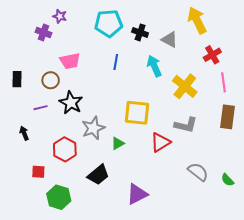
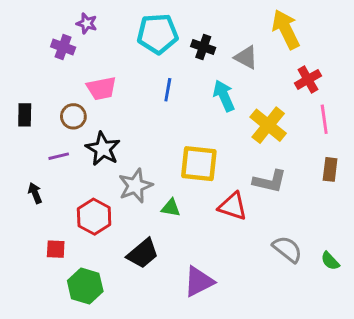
brown rectangle: (228, 117) -> (330, 169), size x0.7
red triangle: (160, 142) -> (233, 206), turned 50
green triangle: (118, 143) -> (171, 208), turned 40

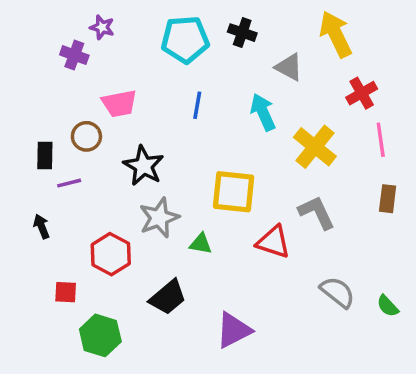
black cross: (203, 47) -> (242, 33), moved
black rectangle: (25, 115) -> (45, 155), moved
black star: (103, 149) -> (144, 166), moved
gray L-shape: (270, 181) -> (317, 213), turned -128

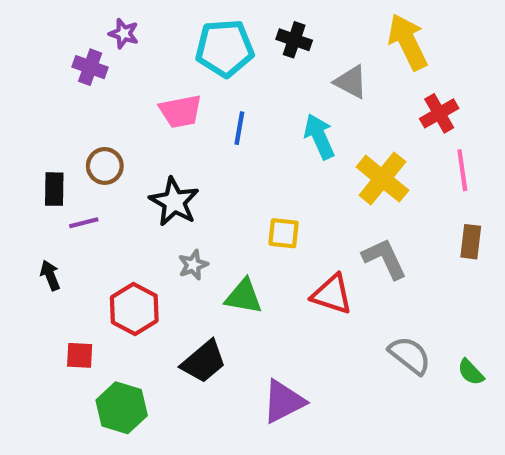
pink trapezoid: (119, 103) -> (181, 111), moved
yellow square: (234, 192) -> (284, 233), size x0.6
gray star: (159, 218) -> (193, 265), size x0.6
green triangle: (201, 244) -> (244, 296), size x1.4

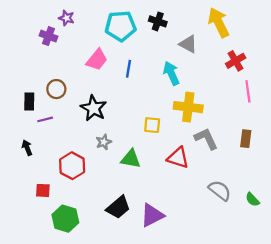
pink trapezoid: (181, 111) -> (97, 60), turned -40
yellow cross: (382, 179) -> (188, 107), moved, turned -32
brown rectangle: (471, 242) -> (246, 139), moved
black trapezoid: (204, 362) -> (118, 207), moved

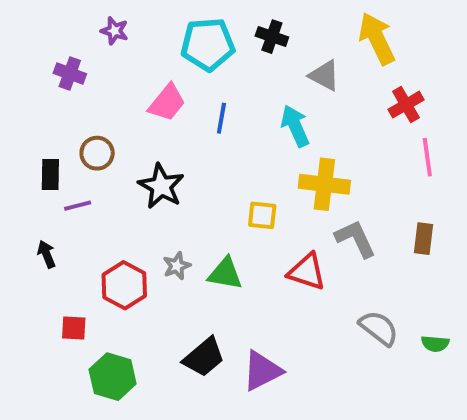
purple cross: (48, 36) -> (70, 73), moved
gray star: (104, 142) -> (177, 266), moved
green semicircle: (252, 199) -> (435, 344), turned -42

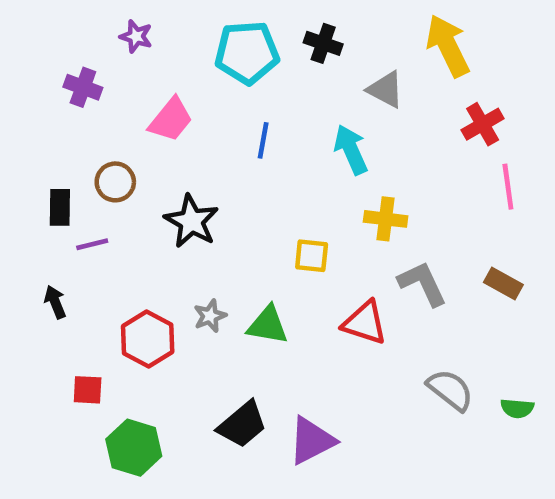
pink trapezoid: (167, 103) -> (171, 120), moved
yellow cross: (324, 184) -> (386, 219), size x0.7
brown rectangle: (423, 239) -> (503, 284), turned -68

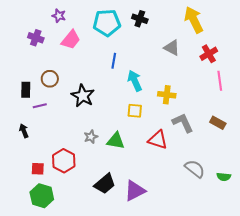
gray triangle: (386, 90) -> (172, 48), moved
pink trapezoid: (171, 120) -> (71, 40), moved
cyan arrow: (351, 150) -> (135, 81), moved
red hexagon: (148, 339) -> (64, 161), moved
green hexagon: (134, 448) -> (42, 196), moved

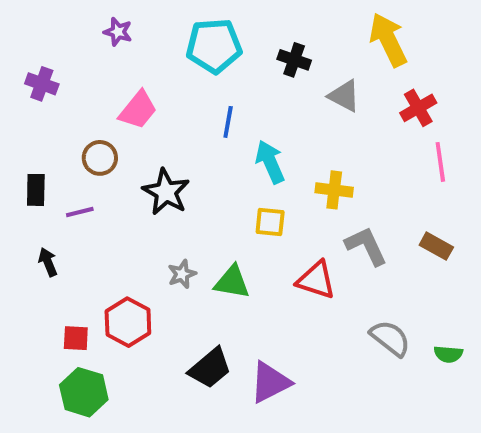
black cross: (140, 19) -> (294, 60), moved
purple cross: (36, 38) -> (42, 84), moved
pink trapezoid: (71, 40) -> (138, 110), moved
black rectangle: (26, 90) -> (36, 190), moved

